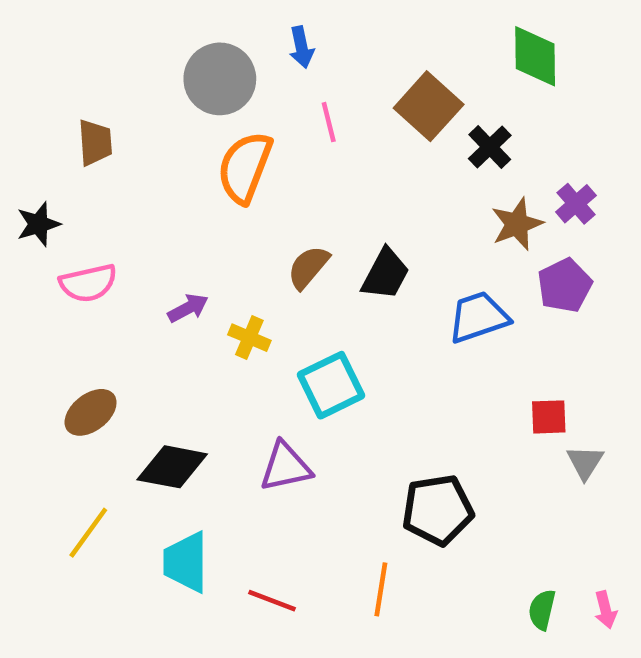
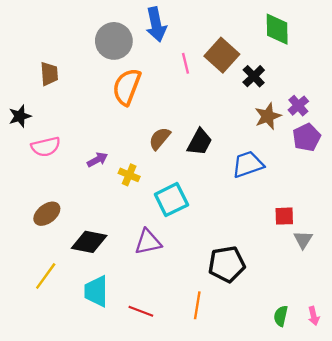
blue arrow: (301, 47) -> (156, 25), size x1.6
pink line: (329, 122) -> (186, 63), moved
purple pentagon: (565, 285) -> (307, 137), moved

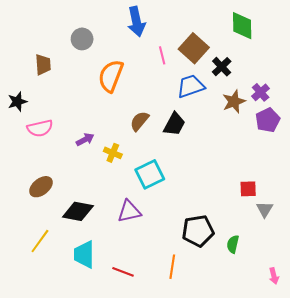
gray circle: (114, 41) -> (82, 39), moved, size x0.7
blue trapezoid: (248, 164) -> (191, 86), moved
green semicircle: (281, 316) -> (233, 244), moved

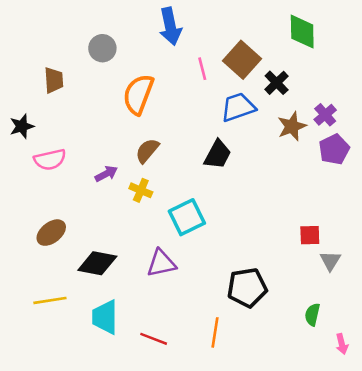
brown semicircle: (139, 121) -> (147, 151), moved
yellow line: (40, 241) -> (50, 300), turned 45
green semicircle: (233, 244) -> (312, 314), moved

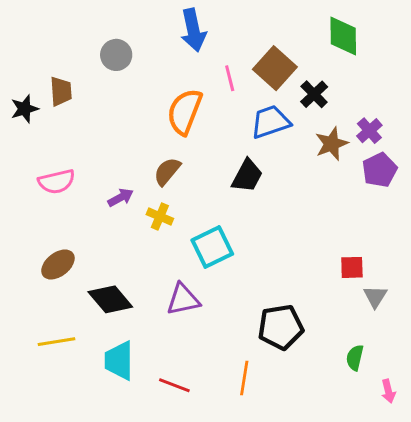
orange semicircle: (138, 94) -> (185, 112), moved
black star: (22, 126) -> (25, 109), moved
black diamond: (97, 263) -> (110, 299), turned 39

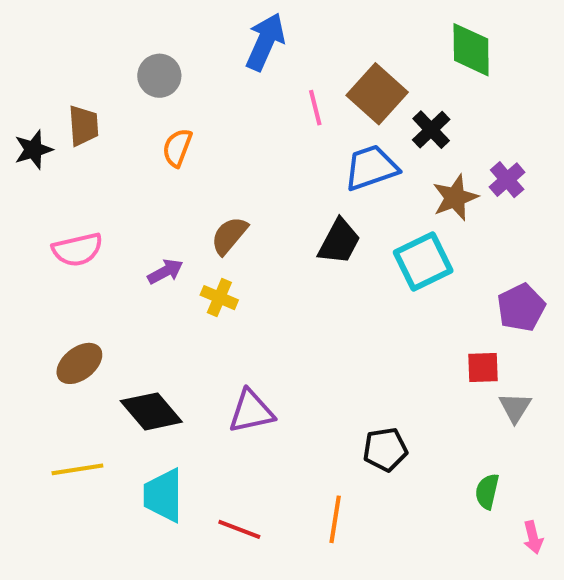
blue arrow: (193, 30) -> (265, 42), turned -144
orange semicircle: (185, 112) -> (177, 148), moved, size x0.6
purple pentagon: (380, 170) -> (521, 308), moved
cyan square: (212, 247) -> (423, 262), moved
black pentagon: (281, 327) -> (385, 449), size x0.7

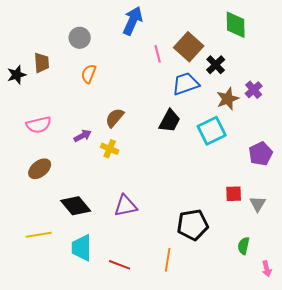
brown ellipse: (79, 363) -> (40, 169), moved
red square: (483, 367) -> (234, 194), moved
black pentagon: (385, 449) -> (193, 225), size x1.4

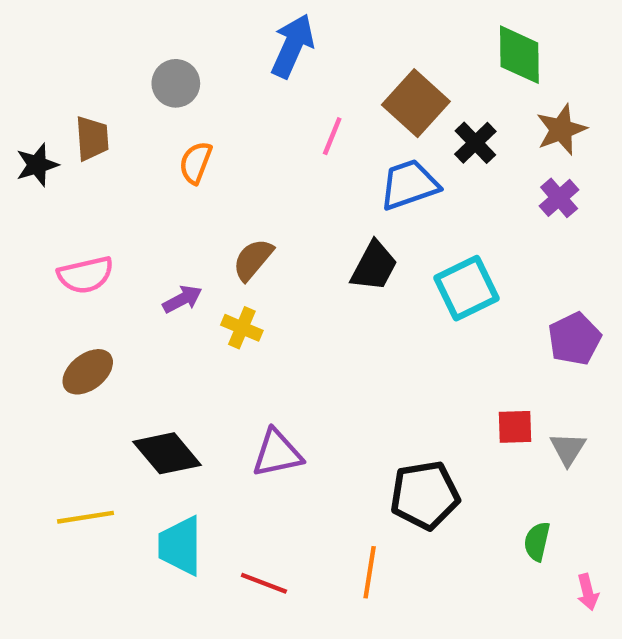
pink line: (158, 54) -> (332, 136), moved, turned 36
brown star: (228, 99) -> (561, 130), moved

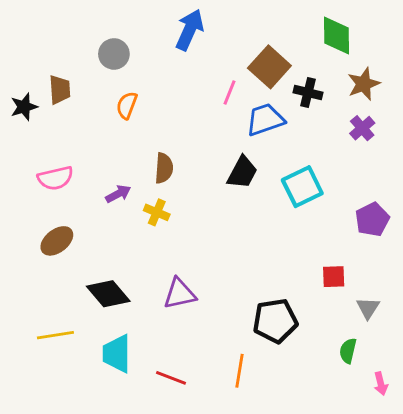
pink line: (332, 136) -> (229, 93), moved
black cross: (475, 143) -> (308, 93), turned -32
brown semicircle: (253, 260) -> (164, 168), turned 144
gray triangle: (568, 449) -> (368, 308), moved

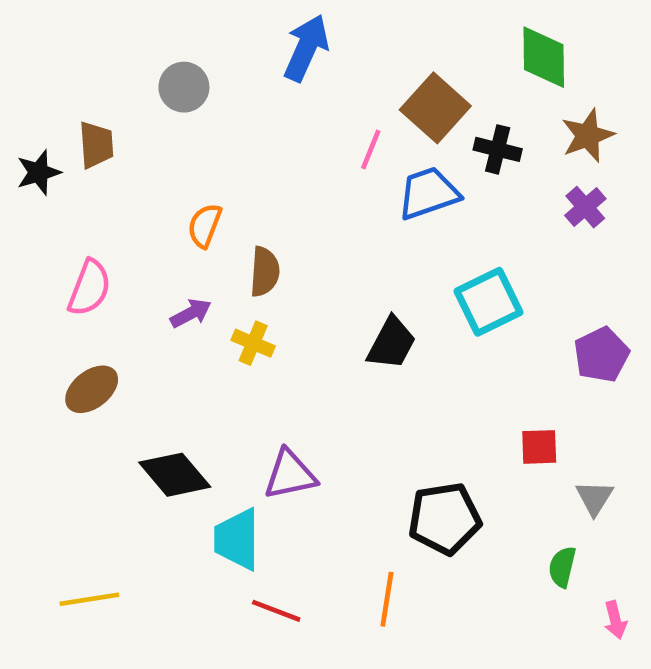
orange semicircle: (127, 105) -> (205, 226), moved
black trapezoid: (242, 172) -> (392, 343), moved
pink semicircle: (55, 178) -> (89, 288), turned -56
yellow line: (55, 335) -> (89, 599), moved
cyan trapezoid: (117, 354) -> (237, 539), moved

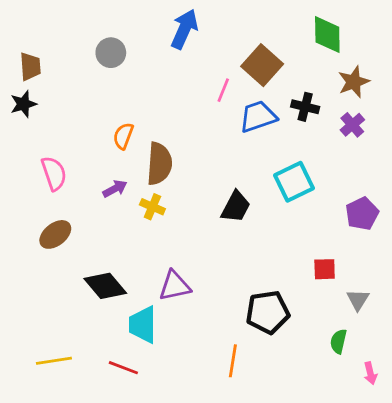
brown trapezoid: (96, 145) -> (30, 67), moved
black cross: (498, 149) -> (305, 107), moved
brown semicircle: (265, 272) -> (159, 164), size x1.4
pink semicircle: (89, 288) -> (54, 173), turned -40
red line: (276, 611) -> (123, 368), moved

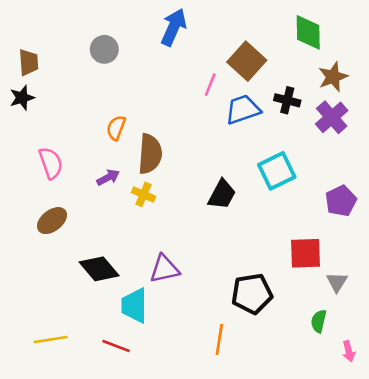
purple cross: (352, 125) -> (332, 117), size x1.4
red square: (325, 269) -> (306, 253), size x1.5

